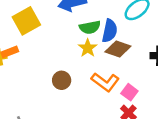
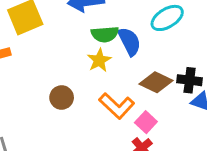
blue semicircle: (110, 31) -> (129, 41), turned -45
brown diamond: (118, 49) -> (156, 82), moved

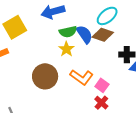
brown diamond: (156, 82) -> (103, 35), moved
brown circle: (62, 97) -> (45, 76), size x1.6

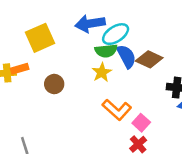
cyan ellipse: (107, 16) -> (116, 34), moved
brown circle: (45, 76) -> (54, 84), moved, size x0.6

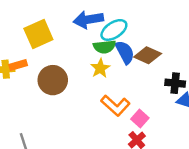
brown circle: (54, 84) -> (53, 80), size x1.5

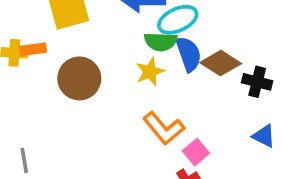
black cross: (175, 83) -> (257, 82), moved

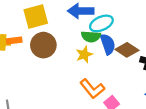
brown circle: (79, 78) -> (43, 45), moved

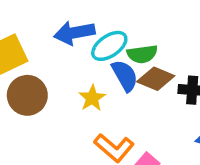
green semicircle: (91, 37) -> (142, 54), moved

